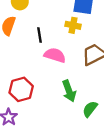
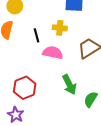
yellow cross: (73, 25) -> (60, 28), moved

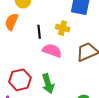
green arrow: (69, 85) -> (48, 84), moved

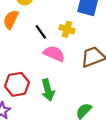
black line: (39, 32) -> (41, 32), turned -32

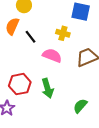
black line: (41, 32) -> (31, 37), moved

